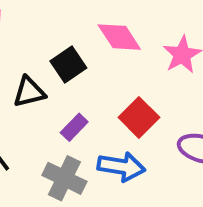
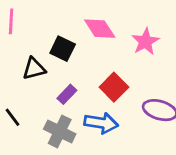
black square: (68, 65) -> (63, 49), turned -30

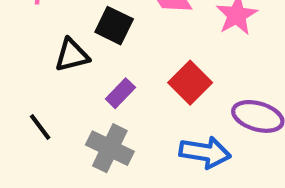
blue arrow: (101, 123) -> (205, 152), moved

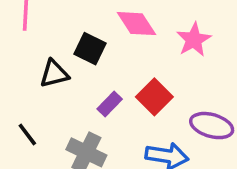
purple rectangle: (120, 93) -> (110, 104), moved

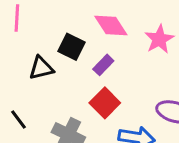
red square: (154, 97) -> (105, 103), moved
purple rectangle: (110, 104) -> (103, 65), moved

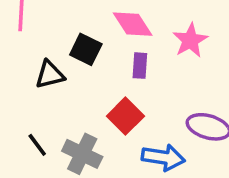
purple rectangle: (103, 65) -> (140, 66), moved, turned -40
black line: (18, 120) -> (37, 145), moved

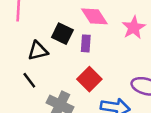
purple rectangle: (140, 66) -> (86, 43), moved
black line: (37, 145) -> (29, 80), moved

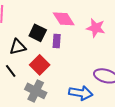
pink star: (134, 27) -> (96, 28), turned -30
red square: (89, 79) -> (40, 65), moved

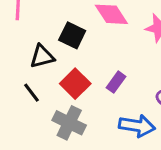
purple rectangle: (57, 41) -> (116, 82), moved, turned 32

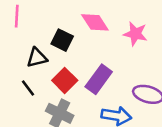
purple rectangle: (116, 82) -> (99, 79), size x1.6

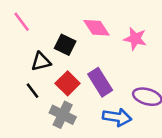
pink line: (17, 16) -> (22, 22), turned -40
purple rectangle: (99, 79) -> (100, 82), turned -68

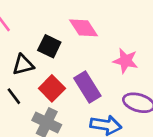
pink star: (135, 39) -> (126, 61), moved

